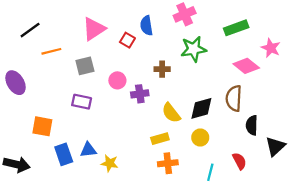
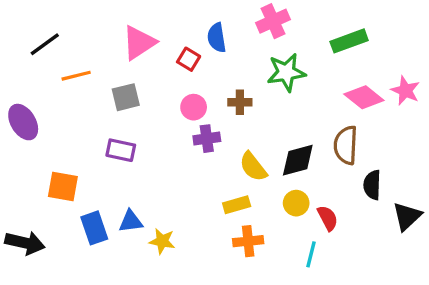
pink star: (271, 48) -> (405, 91), moved
pink circle: (117, 80) -> (194, 107), moved
red semicircle: (239, 161) -> (328, 218), moved

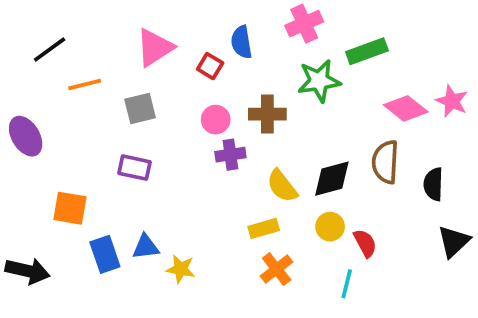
green rectangle: (349, 41) -> (367, 51), moved
brown cross: (240, 102) -> (267, 114), size x1.4
black semicircle: (372, 185) -> (433, 184), moved
orange cross: (248, 241) -> (277, 269), turned -32

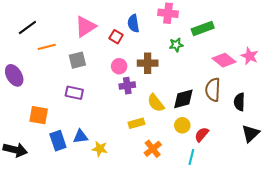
pink cross: (304, 24) -> (168, 13), turned 30
green star: (319, 81) -> (176, 45), size x0.6
yellow rectangle: (264, 228) -> (136, 123), moved
red semicircle: (365, 243) -> (202, 134), turned -112

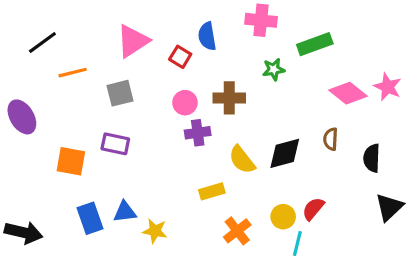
brown semicircle: (213, 90) -> (331, 139), size x0.6
orange square: (39, 115) -> (71, 161), moved
yellow circle: (182, 125) -> (283, 217), moved

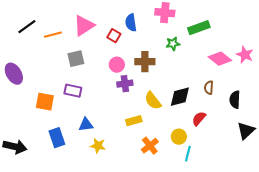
orange line: (73, 73) -> (53, 35), moved
red semicircle: (313, 209) -> (199, 119), moved
blue triangle: (125, 212) -> (86, 125), moved

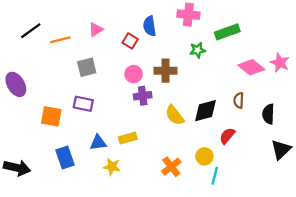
pink triangle: (84, 26) -> (96, 30), size x0.6
yellow rectangle: (134, 121) -> (128, 138), moved

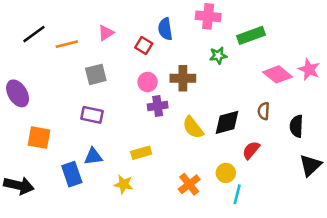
orange square: (51, 116) -> (39, 138), moved
blue triangle: (98, 143) -> (93, 156), moved

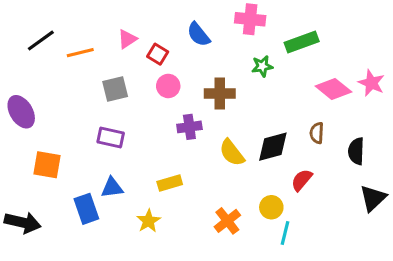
blue semicircle: (165, 29) -> (199, 34), turned -30
red square: (144, 45) -> (158, 54), moved
pink circle: (148, 82) -> (168, 86), moved
yellow star: (124, 184) -> (149, 221), turned 30

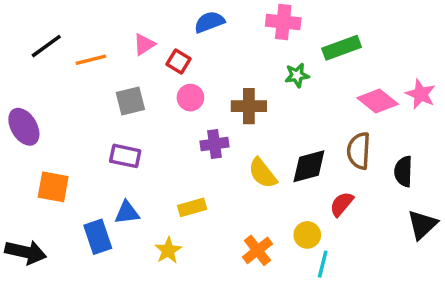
blue semicircle: (199, 34) -> (209, 22), moved, turned 108
brown semicircle: (317, 133) -> (359, 151), size x1.5

